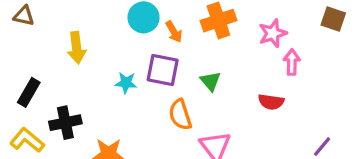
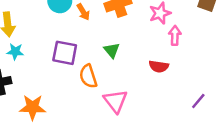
purple square: (163, 70) -> (65, 53), moved
cyan star: (126, 83) -> (15, 52), moved

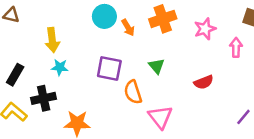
pink arrow: (175, 35) -> (236, 47), moved
red semicircle: (159, 66) -> (204, 82), turned -30

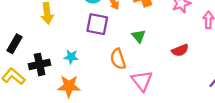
cyan star: (60, 67) -> (71, 57), moved
purple square: (109, 69) -> (97, 24), moved

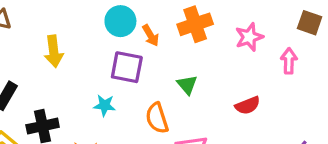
cyan star: (71, 57) -> (105, 105), moved

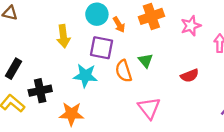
yellow arrow: (54, 51) -> (63, 36), moved
cyan star: (105, 105) -> (85, 76), size x1.5
orange semicircle: (157, 118) -> (124, 71), moved

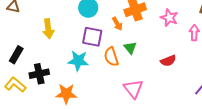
orange arrow: (119, 25) -> (117, 24), moved
pink star: (191, 26) -> (169, 18), turned -30
yellow arrow: (63, 36) -> (48, 29), moved

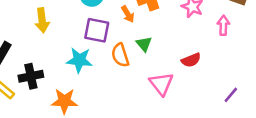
pink triangle: (133, 89) -> (161, 84), moved

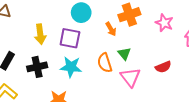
purple square: (97, 30) -> (70, 38), moved
black cross: (31, 76) -> (37, 67), moved
pink triangle: (161, 84) -> (130, 77), moved

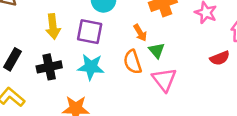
orange arrow: (111, 29) -> (140, 33), moved
red semicircle: (163, 67) -> (220, 58), moved

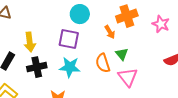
yellow arrow: (53, 26) -> (30, 42), moved
orange arrow: (140, 33) -> (110, 32), moved

